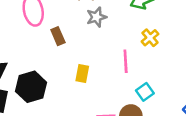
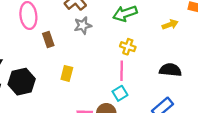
yellow cross: (150, 38) -> (128, 47), turned -35
pink line: (126, 61) -> (122, 71), moved

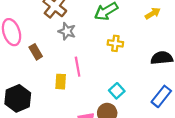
gray star: (83, 25) -> (67, 31), turned -30
pink line: (122, 71) -> (78, 67), moved

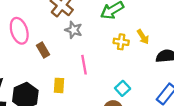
yellow arrow: (153, 13) -> (143, 37), moved, turned 88
yellow rectangle: (61, 82) -> (59, 85), moved

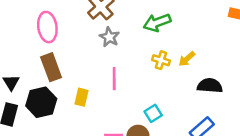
yellow arrow: (143, 37) -> (187, 59), turned 72
brown rectangle: (43, 50) -> (51, 67), moved, size x1.5

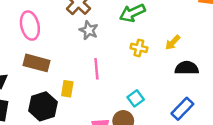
yellow arrow: (187, 59) -> (173, 42), moved
brown rectangle: (51, 67) -> (36, 63), turned -50
black hexagon: (41, 102) -> (43, 106), moved

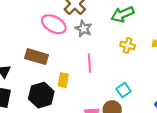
pink ellipse: (30, 26) -> (54, 24), moved, turned -50

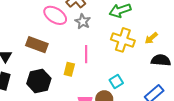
yellow cross: (128, 45) -> (123, 40), size x1.6
yellow rectangle: (63, 80) -> (69, 69), moved

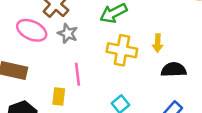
yellow arrow: (151, 38) -> (158, 43), turned -40

